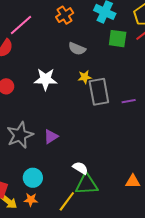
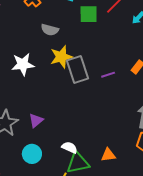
yellow star: (85, 77) -> (61, 57), size x1.6
cyan circle: (33, 178) -> (32, 154), moved
orange triangle: (133, 181) -> (108, 155), moved

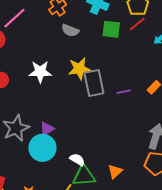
gray semicircle: (50, 30) -> (70, 30), moved
cyan circle: (32, 154) -> (42, 148), moved, size x1.4
orange triangle: (108, 155) -> (115, 171), turned -42

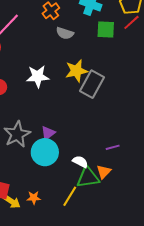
gray rectangle: (94, 83) -> (92, 84), turned 44
purple line: (124, 92) -> (113, 147), moved
orange triangle: (115, 171) -> (104, 172), moved

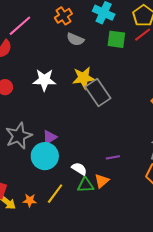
gray rectangle: (92, 84) -> (98, 93), turned -68
green triangle: (88, 177) -> (85, 185), size x0.7
yellow line: (70, 196) -> (55, 194), moved

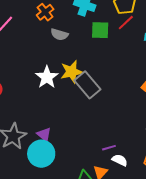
white star: (44, 80) -> (47, 77), moved, turned -30
purple triangle: (50, 137) -> (44, 134), turned -42
white semicircle: (79, 169) -> (120, 160), moved

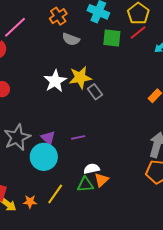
gray rectangle: (87, 85) -> (95, 92), size x0.6
purple line: (109, 148) -> (78, 137), moved
white semicircle: (120, 160) -> (92, 169), moved, turned -42

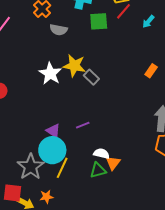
yellow star: (80, 77) -> (74, 66), turned 30
gray star: (17, 137) -> (31, 167), moved
white semicircle: (92, 169) -> (101, 154), turned 35
yellow line: (55, 194) -> (62, 168), moved

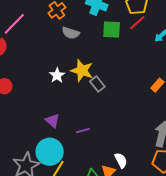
white star: (50, 74) -> (57, 75), size x0.7
purple triangle: (53, 131) -> (53, 121), moved
white semicircle: (101, 154) -> (121, 160), moved, turned 42

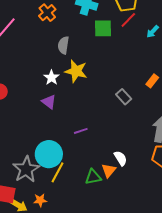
gray semicircle: (71, 33) -> (63, 45), moved, turned 84
gray rectangle: (97, 84) -> (124, 97), moved
purple triangle: (53, 121) -> (49, 102), moved

